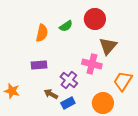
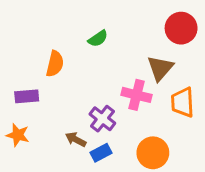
red circle: (95, 19) -> (181, 28), moved
orange semicircle: (42, 33) -> (55, 64), moved
purple rectangle: (39, 65) -> (27, 96), moved
orange trapezoid: (123, 81) -> (183, 102), moved, turned -35

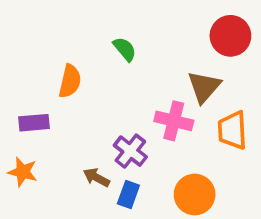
green semicircle: (98, 38) -> (125, 49), turned -96
blue rectangle: (101, 153) -> (128, 195), turned -42

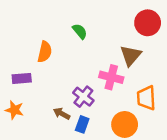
orange trapezoid: (232, 130) -> (146, 98), moved

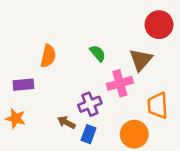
green semicircle: (80, 31) -> (98, 53), moved
pink cross: (111, 77) -> (120, 83), turned -30
purple cross: (83, 97) -> (90, 104), turned 30

